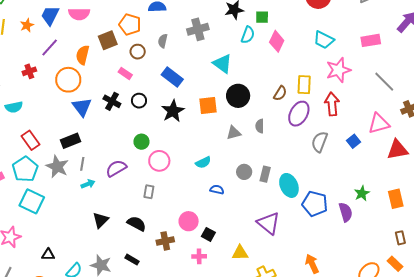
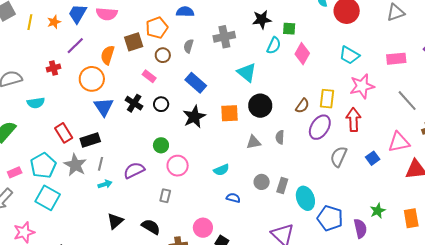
orange pentagon: (130, 24) -> (157, 28), turned 30
red rectangle: (31, 140) -> (64, 133), moved

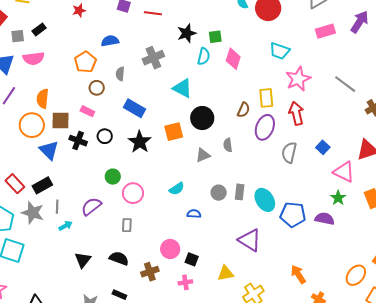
brown square: (134, 42) -> (60, 121), moved, turned 30
pink rectangle: (396, 59) -> (325, 31), moved
pink triangle: (399, 142) -> (344, 172), moved, turned 50
purple semicircle: (360, 228) -> (325, 219), turned -54

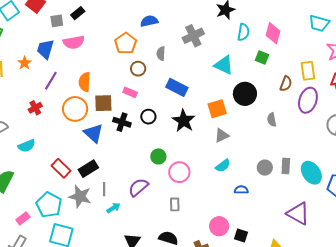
green square: (215, 37) -> (262, 57), moved, turned 32
gray triangle: (203, 155) -> (222, 135), moved

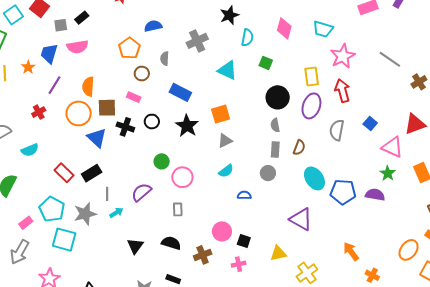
pink diamond: (273, 33) -> (284, 28), moved
brown semicircle: (286, 84) -> (299, 148), moved
black circle: (245, 94) -> (278, 97), moved
gray rectangle: (286, 166) -> (275, 150), moved
gray star: (80, 196) -> (85, 214), moved, turned -30

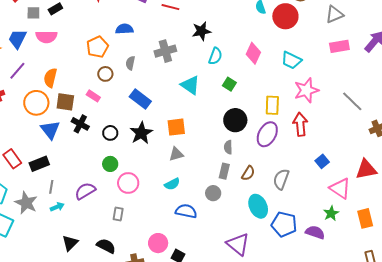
black circle: (152, 122) -> (110, 133), moved
gray semicircle: (337, 130) -> (281, 179), moved
blue semicircle: (244, 195) -> (186, 211), size x1.5
gray star: (85, 214) -> (26, 203), turned 30

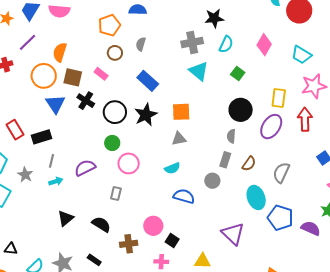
gray cross: (165, 51) -> (192, 42), moved
black circle: (110, 133) -> (115, 112), size x1.5
gray star: (26, 203) -> (25, 175), size x0.7

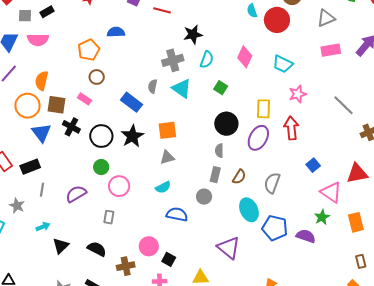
gray semicircle: (141, 44) -> (153, 86), moved
pink star: (314, 86) -> (298, 94), size x0.7
cyan arrow: (56, 181) -> (43, 227), moved

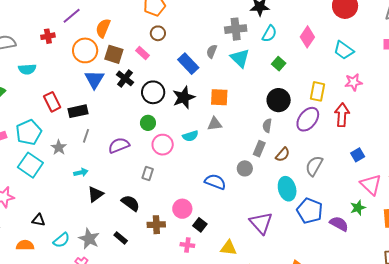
cyan semicircle: (163, 187) -> (190, 136), moved

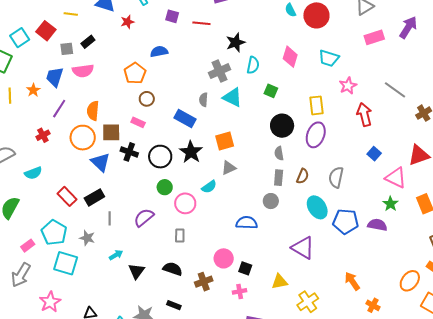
red arrow: (342, 115) -> (364, 115), moved

